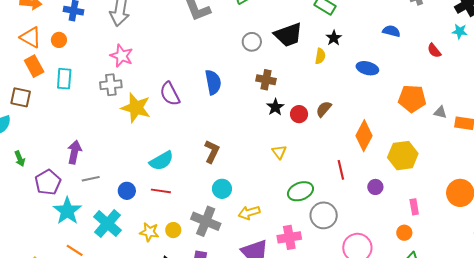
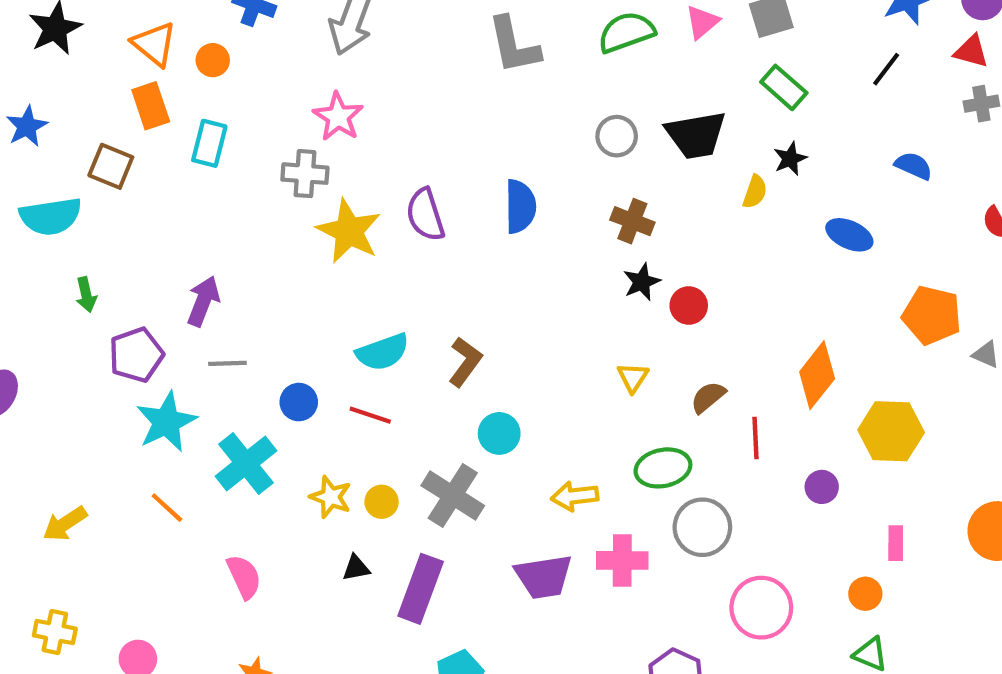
brown semicircle: (324, 109) -> (708, 397), moved
brown L-shape: (212, 152) -> (465, 362), moved
yellow arrow: (249, 213) -> (575, 496), moved

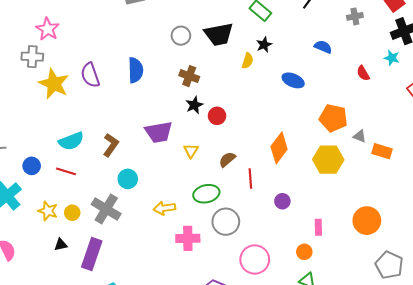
yellow hexagon: (891, 431) -> (328, 160), moved
purple trapezoid: (544, 577) -> (159, 132), moved

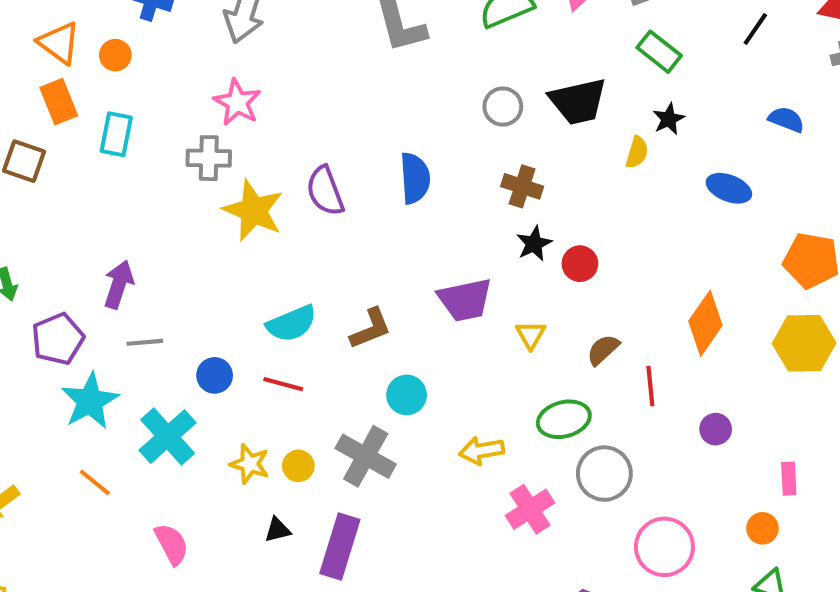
brown L-shape: (111, 145) -> (371, 329), turned 35
pink cross: (188, 238) -> (530, 509), turned -30

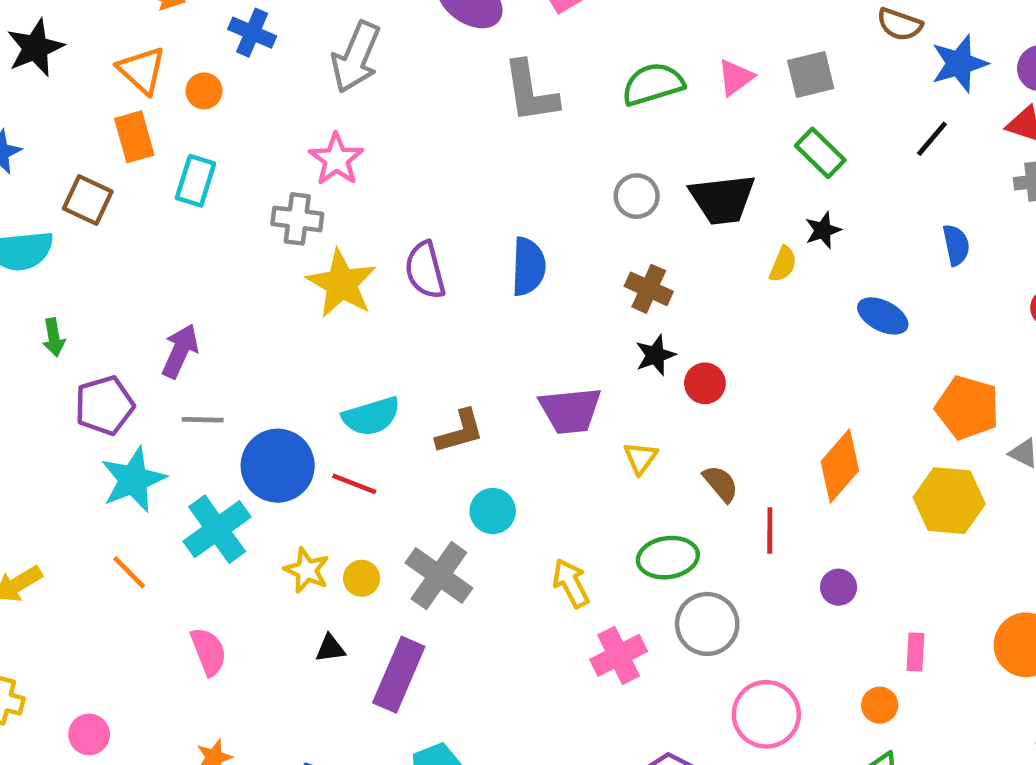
blue semicircle: (786, 119) -> (956, 245), turned 51
brown semicircle: (603, 350) -> (721, 484), turned 87
blue circle: (215, 375) -> (278, 466), size x1.8
yellow arrow: (481, 451) -> (571, 583), turned 66

